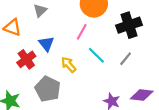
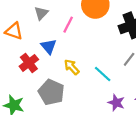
pink line: (82, 32) -> (68, 25), moved
cyan line: (96, 55) -> (103, 74), moved

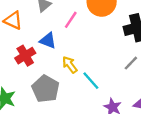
blue triangle: (49, 47) -> (48, 41), turned -35
cyan line: (103, 74) -> (91, 81), moved

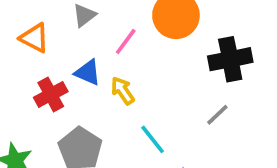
yellow arrow: (70, 65) -> (123, 91), moved

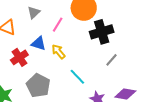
black cross: (230, 59) -> (102, 32), moved

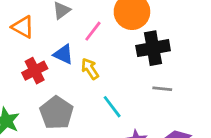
gray line: (111, 60) -> (162, 89), turned 48

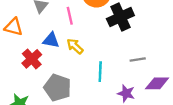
pink line: (93, 31) -> (70, 16), turned -36
gray line: (162, 89) -> (138, 60), moved
cyan line: (112, 107) -> (100, 72), turned 54

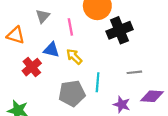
gray pentagon: (58, 88) -> (72, 93), moved, turned -30

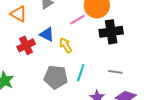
pink line: (70, 27) -> (77, 20), moved, turned 56

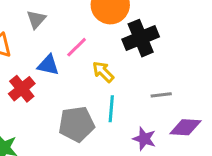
pink line: (77, 20) -> (77, 47), moved
yellow arrow: (66, 45) -> (103, 72), moved

